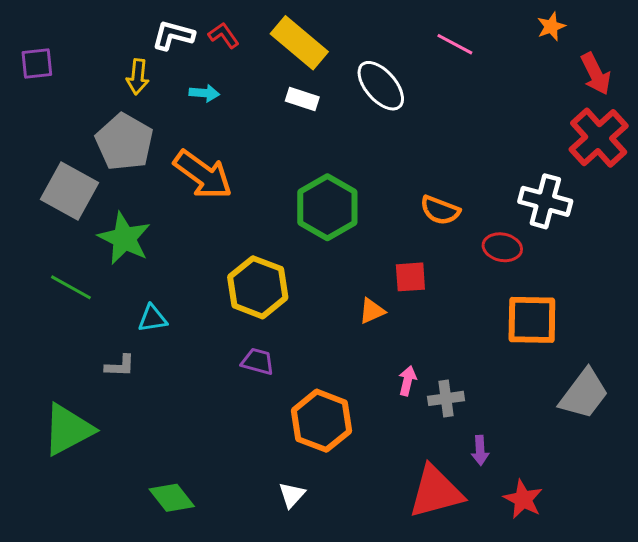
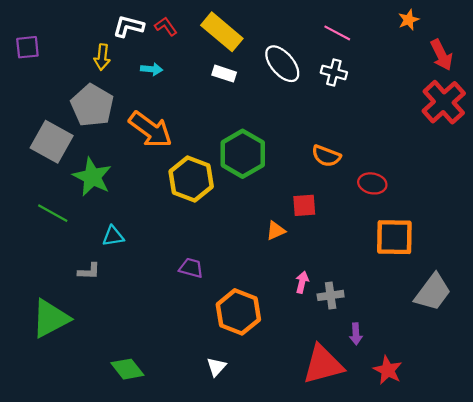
white cross: (545, 201) -> (334, 72), moved, size x0.7
yellow hexagon: (258, 287) -> (191, 179), moved

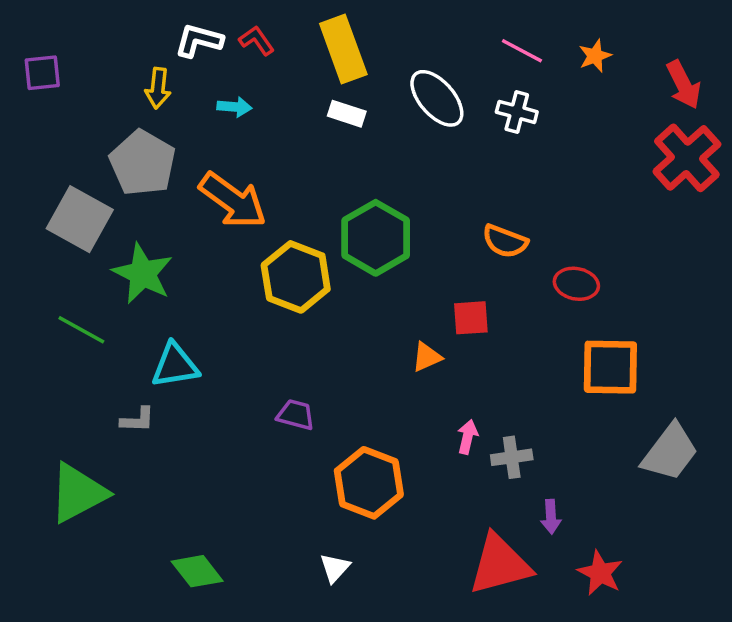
orange star: (409, 20) -> (595, 56), moved
yellow rectangle: (222, 32) -> (343, 49), turned 30
cyan triangle: (113, 236) -> (175, 365), size x1.4

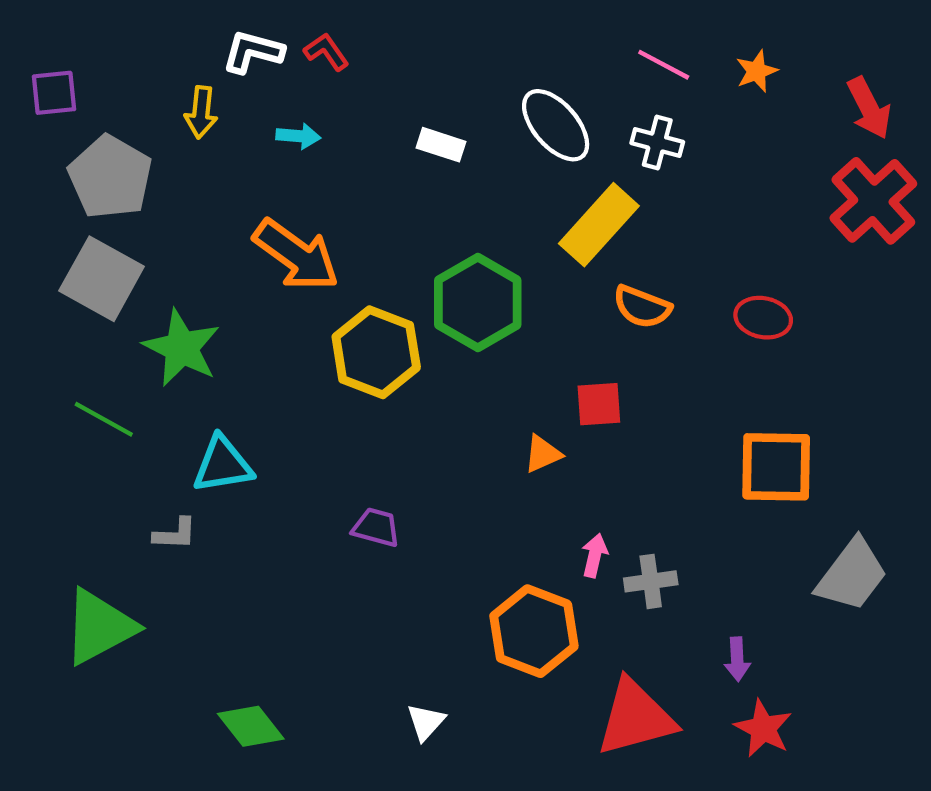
yellow rectangle: (343, 49) -> (599, 225), moved, turned 62
gray pentagon: (143, 163) -> (110, 177), moved
red ellipse: (576, 284) -> (763, 318), moved
orange hexagon: (369, 483) -> (534, 631), moved
purple arrow: (551, 517) -> (737, 659), moved

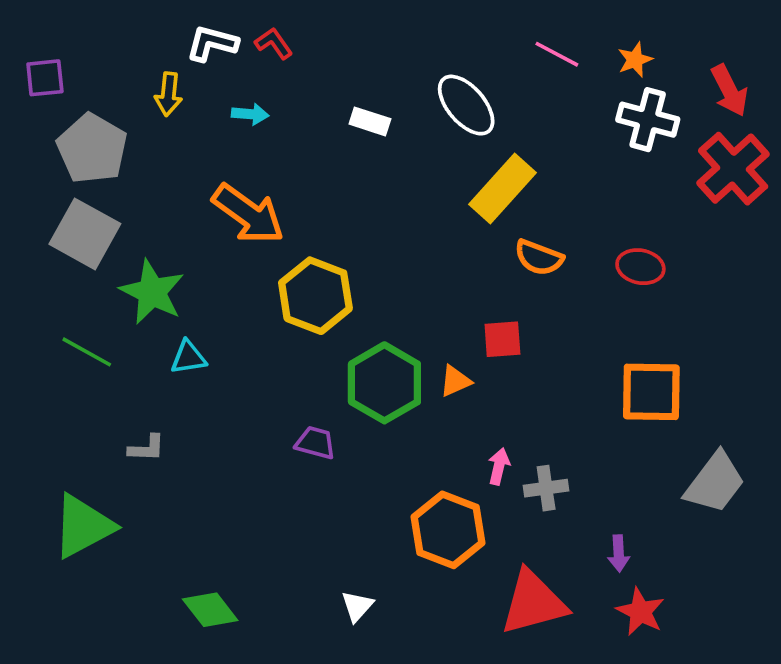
white cross: (657, 143) -> (648, 120), moved, size x1.4
green hexagon: (478, 303) -> (384, 383), moved
cyan triangle: (223, 465) -> (188, 357), moved, size x0.7

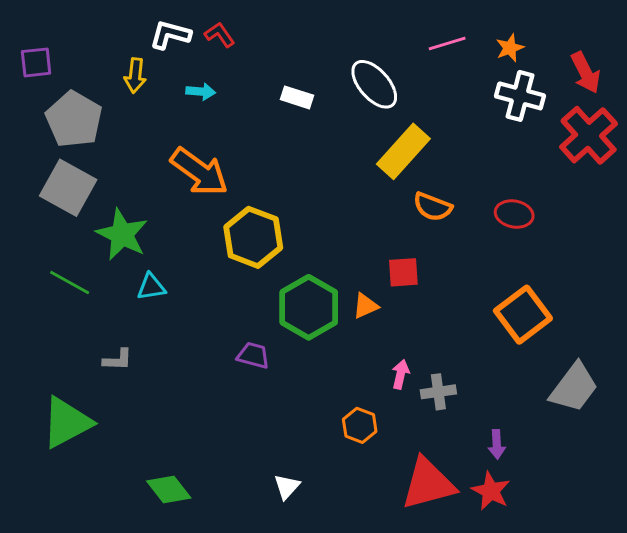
pink line: (557, 54) -> (447, 43), turned -45
orange square: (651, 392) -> (523, 315), turned -38
orange hexagon: (448, 530) -> (360, 425), size x0.6
red star: (640, 612) -> (491, 491), moved

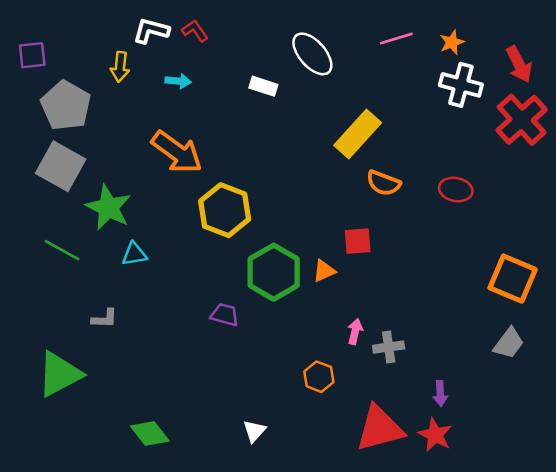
white ellipse: (374, 84) -> (312, 54), moved
orange square: (523, 315) -> (513, 279), moved, turned -30
gray trapezoid: (574, 387) -> (509, 343), size x0.7

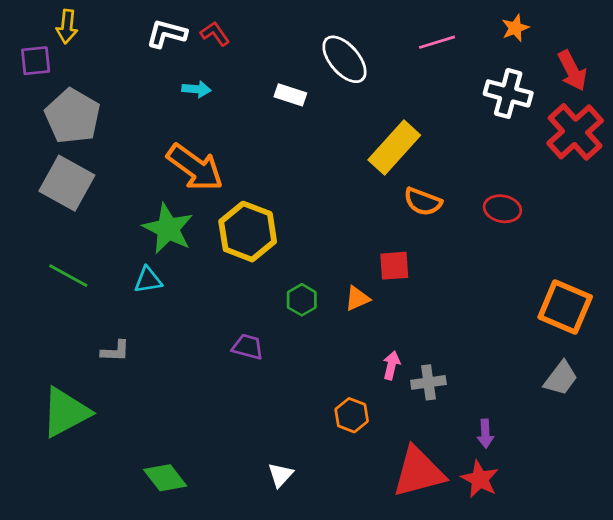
orange star: (452, 42) -> (515, 28), moved
yellow arrow: (120, 67) -> (67, 27), moved
green star: (108, 208) -> (168, 229), moved
green hexagon: (274, 272) -> (302, 300), size x0.5

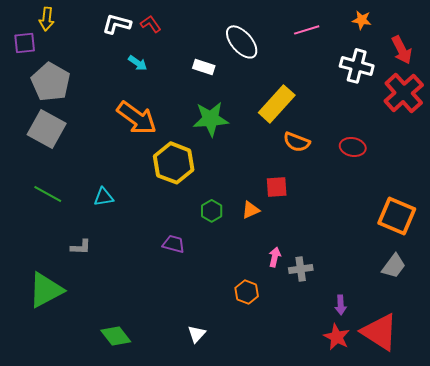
orange star: (515, 28) -> (362, 20), turned 30
cyan arrow: (196, 89) -> (138, 63), turned 30
green star: (168, 229) -> (211, 119), moved, turned -30
red triangle: (418, 472) -> (380, 332), moved, turned 48

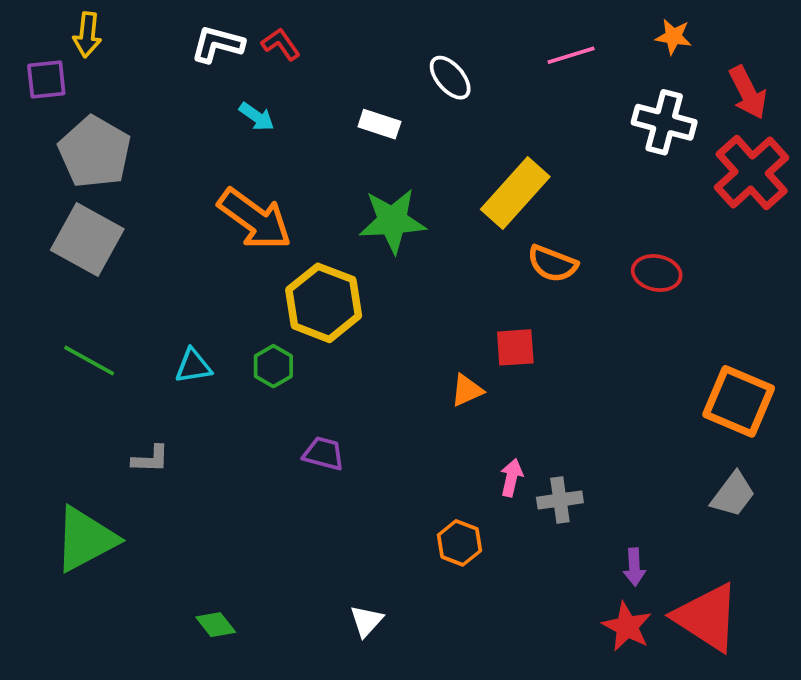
white ellipse: (242, 42) -> (450, 78), size x0.7
green hexagon: (212, 211) -> (273, 366), moved
green diamond: (116, 336) -> (216, 625), size x0.7

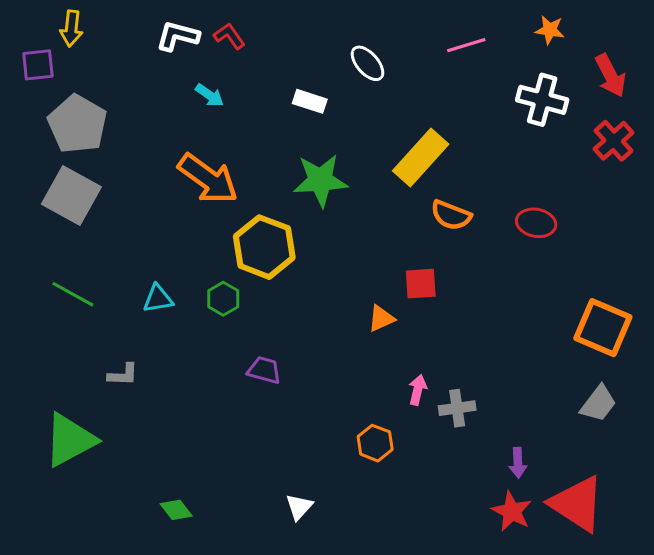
red cross: (752, 173) -> (614, 141), size x0.7

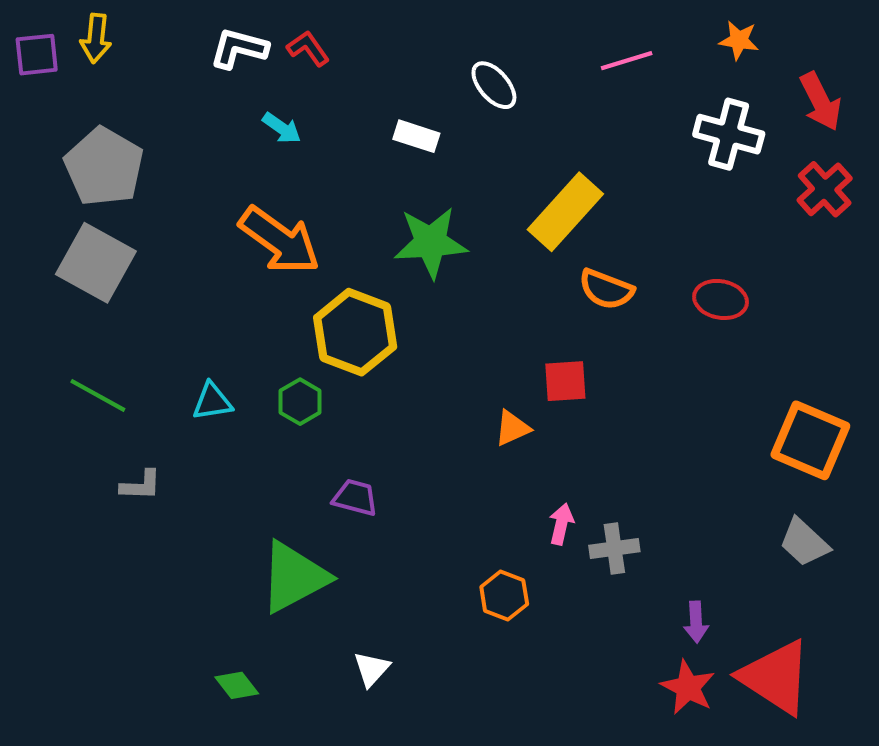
purple square: (38, 65) -> (37, 55), moved
gray L-shape: (123, 375) -> (141, 485), moved
gray trapezoid: (598, 404) -> (804, 542), turned 96
green triangle: (70, 440) -> (294, 577), moved
white triangle: (299, 507) -> (371, 669), moved

